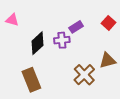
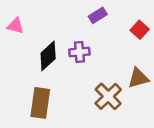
purple rectangle: (76, 27) -> (98, 15), moved
brown rectangle: (31, 80) -> (40, 103), turned 30

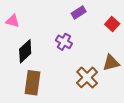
purple cross: (79, 52) -> (64, 42), turned 35
black diamond: (48, 56) -> (25, 51), moved

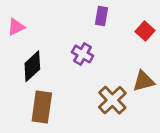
purple rectangle: (79, 12) -> (102, 16), turned -48
pink triangle: (13, 21) -> (16, 27), turned -40

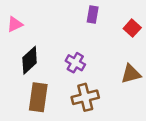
purple cross: (83, 54) -> (75, 63), moved
brown cross: (112, 100) -> (85, 97), moved, turned 30

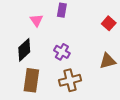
purple rectangle: (93, 14) -> (62, 10), moved
pink triangle: (15, 24) -> (36, 20), moved, turned -40

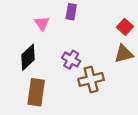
brown triangle: (108, 61) -> (124, 54), moved
brown cross: (70, 80) -> (91, 79), moved

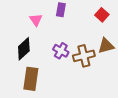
red square: (125, 27) -> (102, 15), moved
brown cross: (91, 79) -> (84, 56), moved

